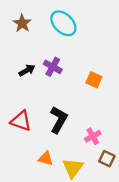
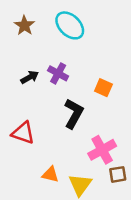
black L-shape: (59, 120) -> (74, 114), moved
pink cross: (93, 136) -> (102, 150), size x1.5
brown square: (107, 159) -> (118, 174), turned -35

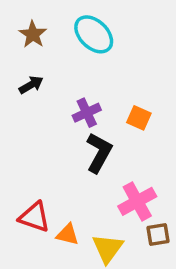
purple cross: (58, 73) -> (87, 113), moved, turned 36
black arrow: (30, 77) -> (31, 85), moved
red triangle: (23, 133) -> (35, 217), moved

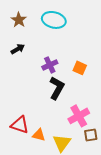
cyan ellipse: (94, 34) -> (54, 20), turned -30

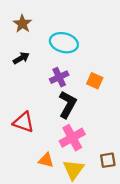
cyan ellipse: (54, 20) -> (64, 43), moved
pink cross: (79, 116) -> (72, 138), moved
red triangle: (20, 125) -> (24, 122), moved

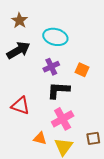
black arrow: (21, 58) -> (18, 50), size x1.6
black L-shape: (67, 104) -> (58, 90), turned -115

